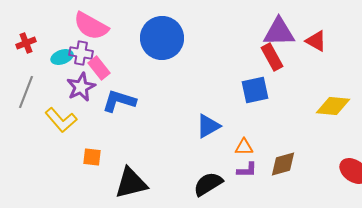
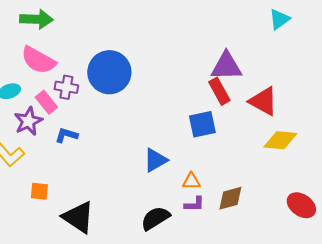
red triangle: (316, 41) -> (263, 101), moved, size x1.4
purple cross: (81, 53) -> (66, 87), moved
blue L-shape: (119, 101) -> (66, 135), size x0.7
black triangle: (131, 183) -> (78, 217), turned 48

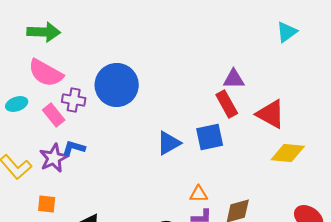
purple triangle: (226, 66) -> (234, 79), size x0.7
purple star: (28, 121) -> (54, 158), moved
blue triangle: (155, 160) -> (169, 143), moved

